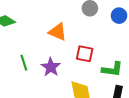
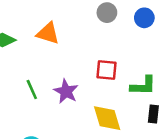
orange triangle: (58, 32) -> (48, 33), moved

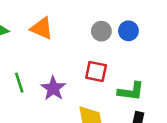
gray circle: (107, 13) -> (101, 31), moved
blue circle: (144, 18) -> (128, 31), moved

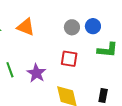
green L-shape: (131, 91) -> (107, 50), moved

